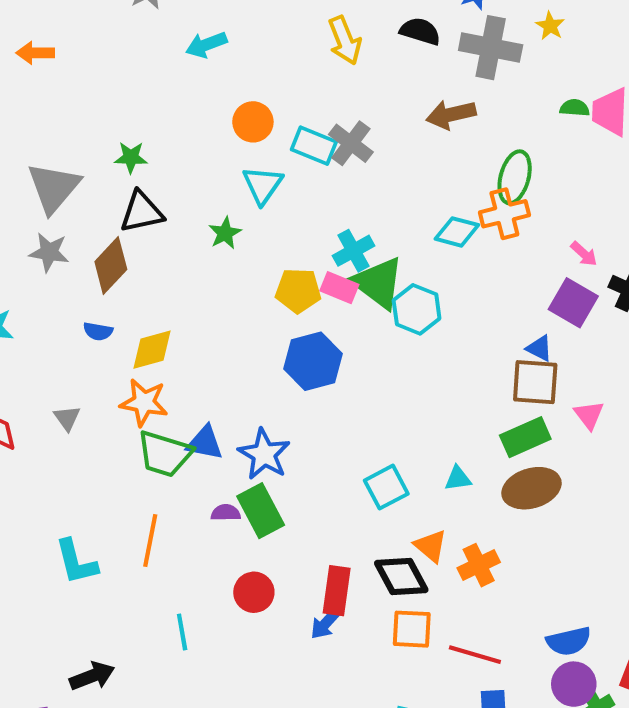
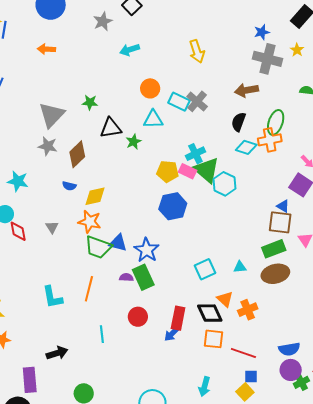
black semicircle: (420, 31) -> (238, 122), moved, turned -90
cyan triangle: (263, 185) -> (153, 119), turned 50
black triangle: (142, 212) -> (111, 128), moved

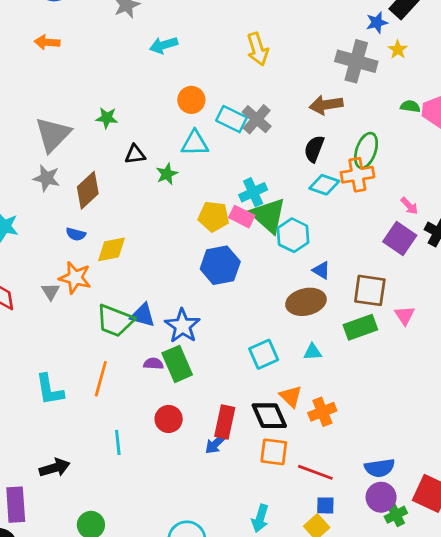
blue star: (262, 32) -> (377, 23), moved
black triangle: (111, 128) -> (135, 154), size x0.7
blue triangle: (283, 206) -> (321, 270), moved
orange star: (90, 222) -> (75, 278), moved
brown ellipse: (275, 274) -> (306, 302), moved

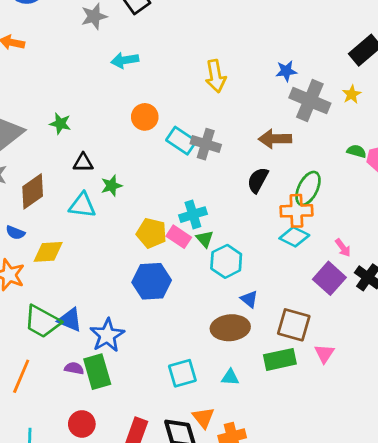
blue star: (377, 23) -> (286, 71), moved
gray cross: (257, 119) -> (206, 144), turned -32
cyan triangle: (195, 143) -> (82, 205), moved
cyan diamond: (324, 185) -> (294, 237), moved
green triangle: (268, 215) -> (205, 239), size x0.5

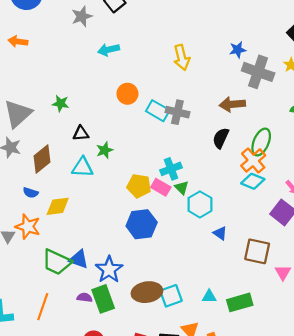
orange cross: (296, 211) -> (253, 160), turned -35
brown ellipse: (230, 328) -> (147, 292), moved
green rectangle: (280, 359) -> (240, 302), moved

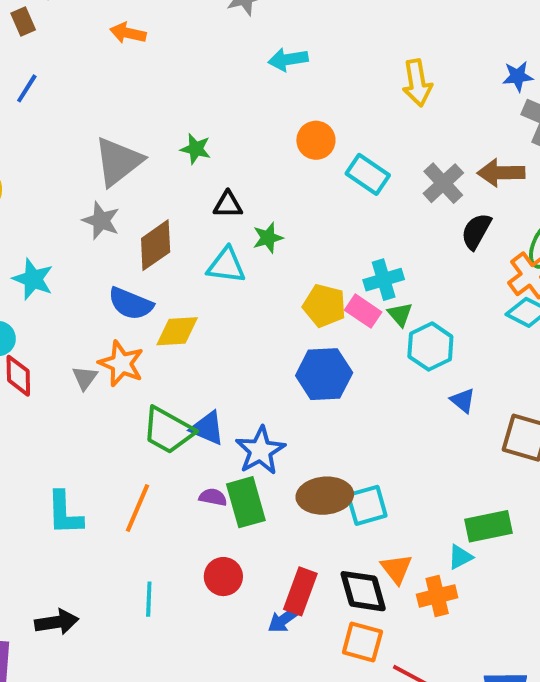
gray cross: (177, 112) -> (443, 183), moved, turned 30
blue semicircle: (31, 193) -> (131, 304), size x1.6
cyan triangle: (209, 296) -> (460, 557), moved, turned -32

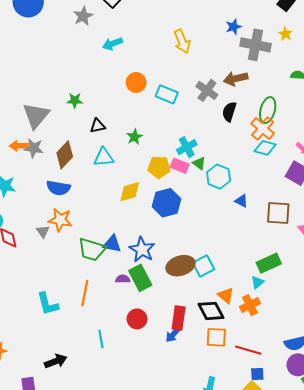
orange arrow: (128, 33) -> (19, 146), moved
green star: (268, 238) -> (134, 137), moved
yellow diamond: (177, 331) -> (130, 192), moved

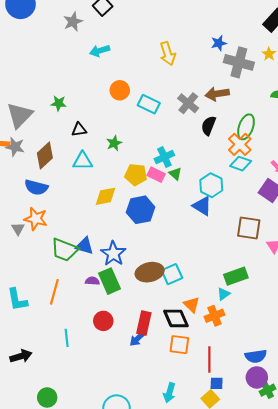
cyan hexagon: (219, 177) -> (211, 185), moved
blue triangle: (241, 201) -> (202, 206), moved, size x1.5
red line: (248, 350) -> (209, 359), turned 70

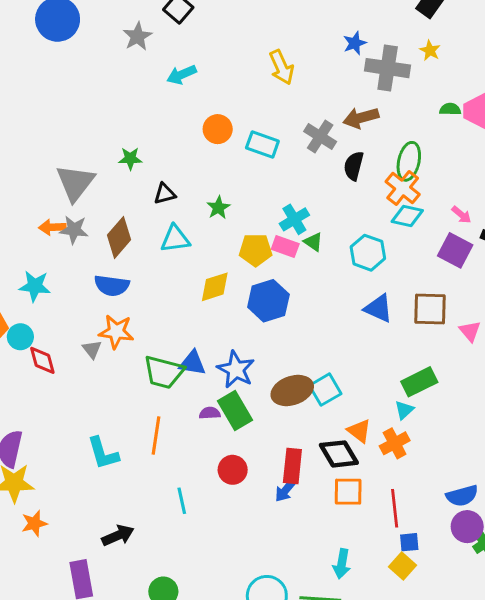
blue triangle: (202, 206) -> (379, 308), moved

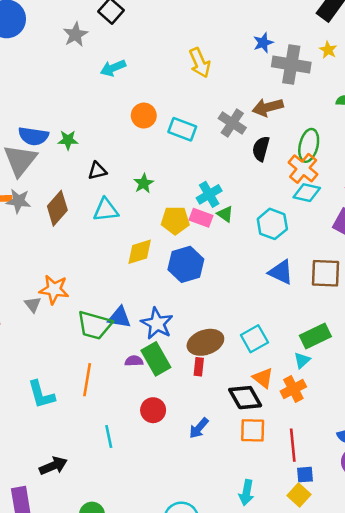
blue semicircle: (112, 286) -> (33, 136), moved
cyan square: (325, 390) -> (254, 339), moved
red rectangle: (292, 466) -> (199, 367), moved, size x0.6

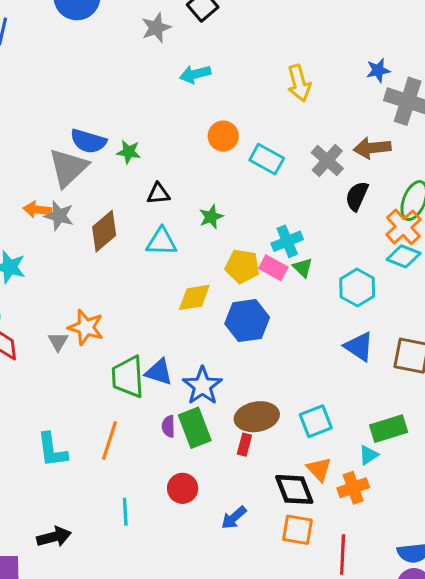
green trapezoid: (95, 325) -> (128, 377), turned 63
purple semicircle: (134, 361) -> (168, 426), turned -96

